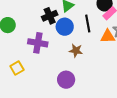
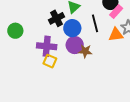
yellow square: (17, 68) -> (50, 61), moved, turned -32
purple circle: (66, 80) -> (75, 45), moved

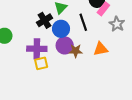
orange triangle: (116, 35) -> (101, 49), moved
yellow square: (50, 61) -> (41, 63), turned -32

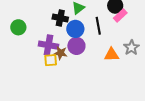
black cross: (44, 20) -> (60, 18), turned 35
gray star: (117, 24) -> (131, 48), moved
brown star: (76, 51) -> (61, 53), moved

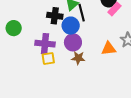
black line: (98, 26) -> (82, 13), moved
brown star: (61, 53) -> (78, 58), moved

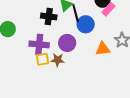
blue circle: (71, 26) -> (86, 24), moved
brown star: (78, 58) -> (58, 60), moved

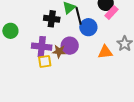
brown star: (58, 60) -> (59, 51), moved

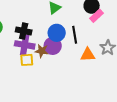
black line: (79, 16) -> (75, 35), moved
black cross: (52, 19) -> (24, 31), moved
blue circle: (88, 27) -> (57, 33), moved

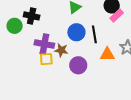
black cross: (24, 31) -> (32, 16), moved
purple circle: (53, 46) -> (78, 65), moved

